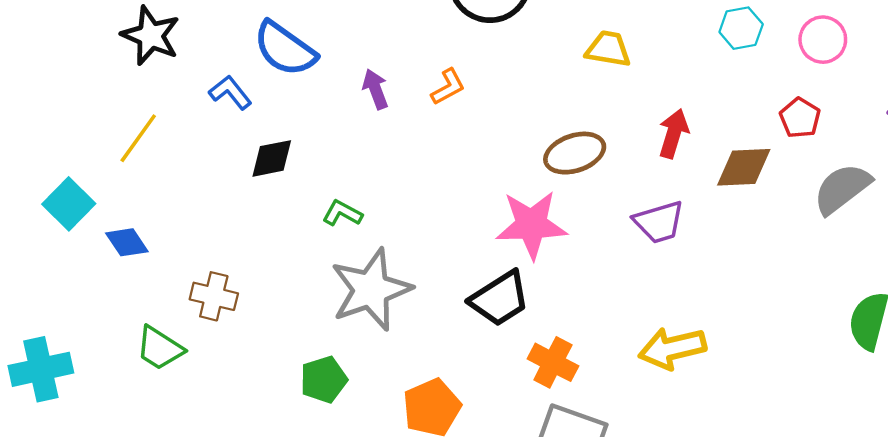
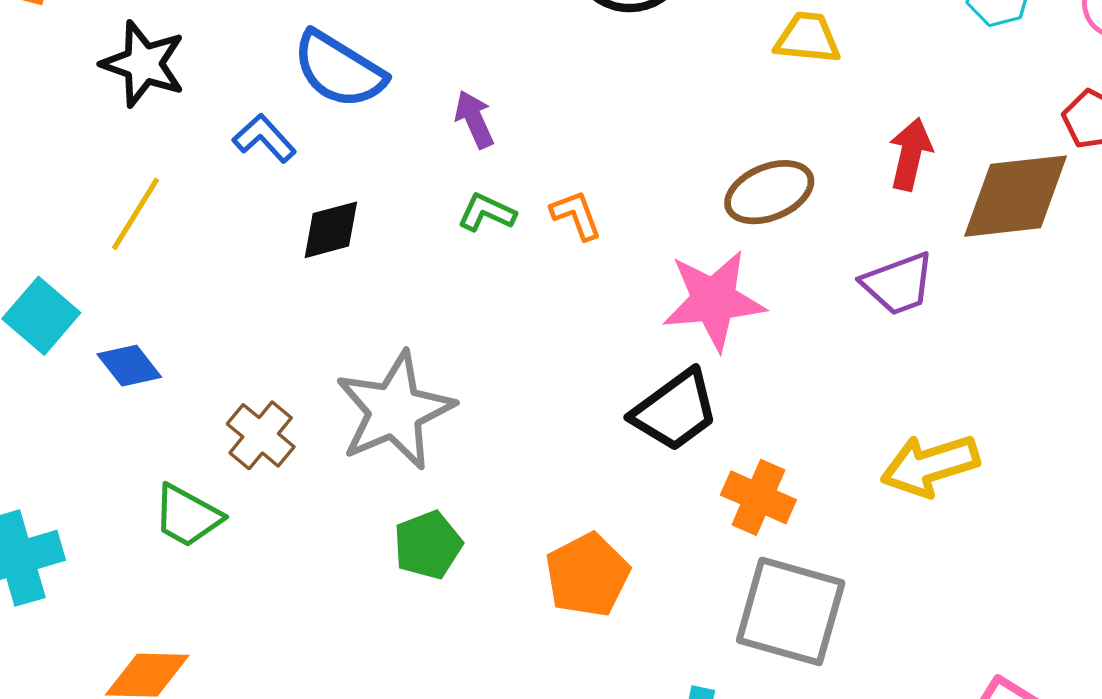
orange L-shape: (448, 87) -> (576, 215), moved, turned -78
brown diamond: (744, 167) -> (1016, 196), size x1.4
green L-shape: (342, 213) -> (487, 212), moved
gray star: (371, 290) -> (395, 411), moved
brown cross: (214, 296) -> (261, 435), turned 30

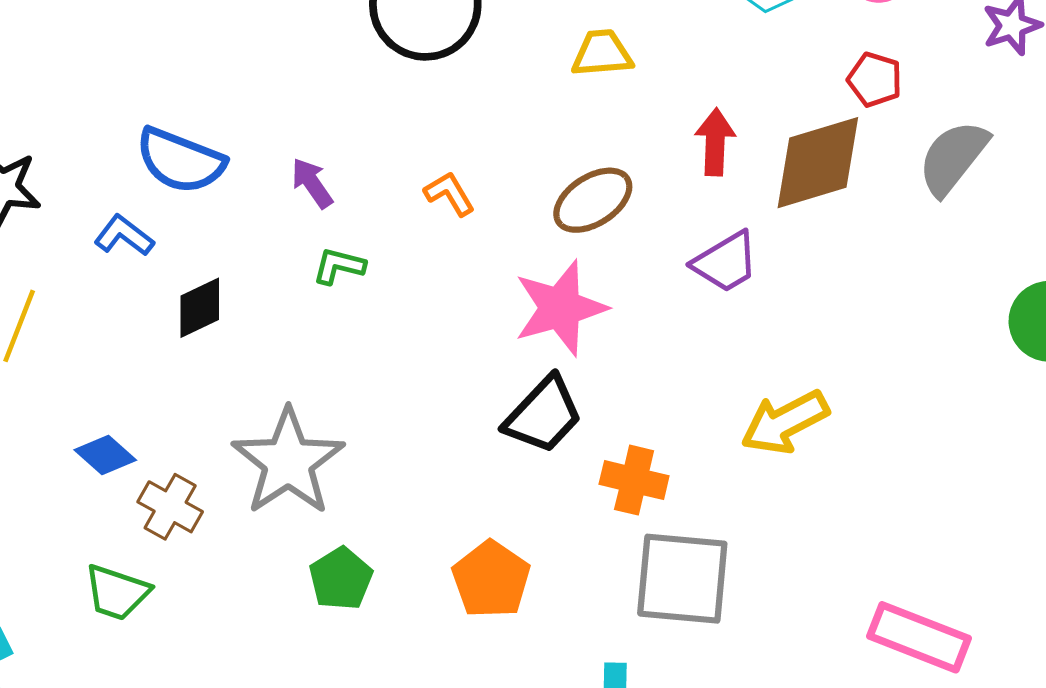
orange L-shape: (576, 215) -> (450, 194), moved
blue diamond: (129, 366) -> (105, 455), moved

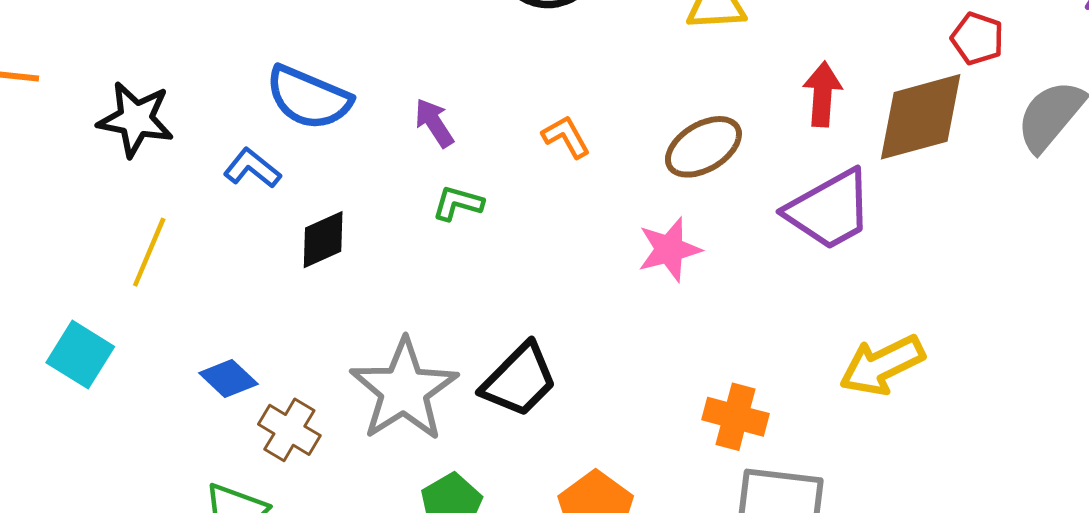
purple trapezoid: (726, 262) -> (829, 210), size x1.4
pink star: (560, 308) -> (669, 249), size x0.7
black trapezoid: (543, 415) -> (519, 380), moved

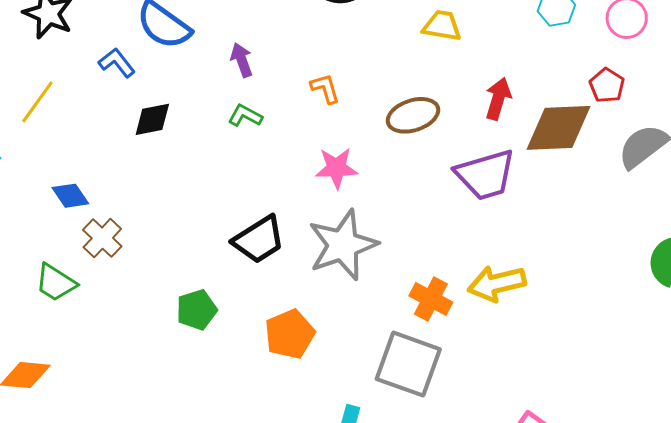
pink star: (669, 249) -> (336, 168), moved
gray star: (404, 390) -> (343, 245), moved
orange cross: (736, 417) -> (431, 299), moved

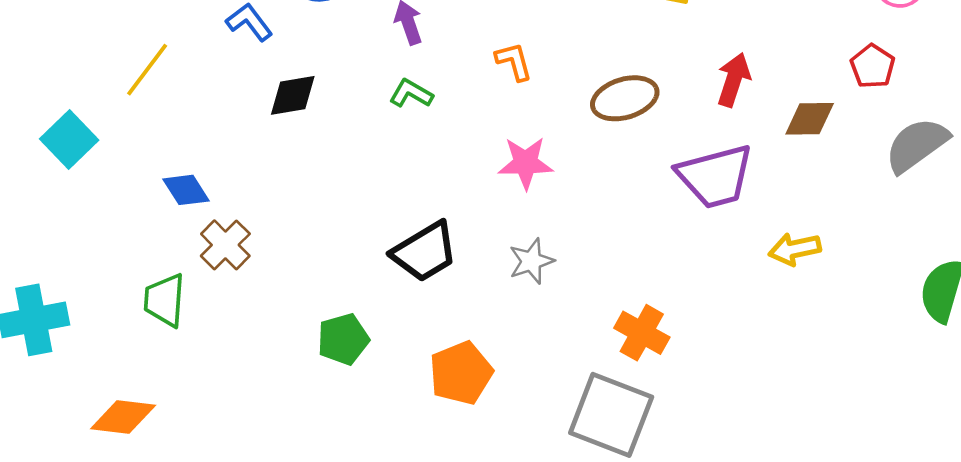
brown diamond: (558, 128) -> (810, 119), size x0.6
gray star: (343, 245) -> (531, 261), size x0.5
green trapezoid: (56, 283) -> (165, 300), turned 60
yellow arrow: (497, 283) -> (795, 249), moved, size x0.7

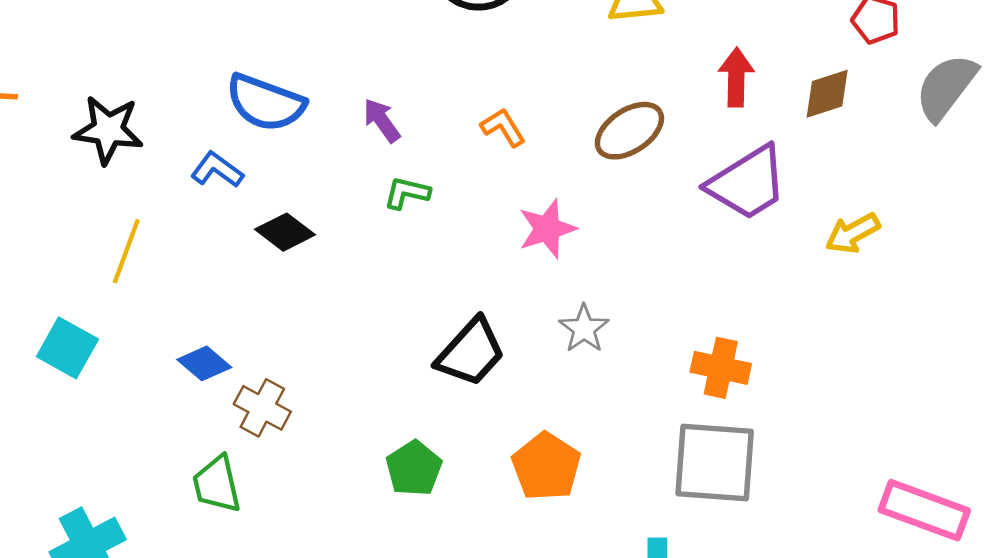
black diamond: (293, 95) -> (285, 232), turned 64

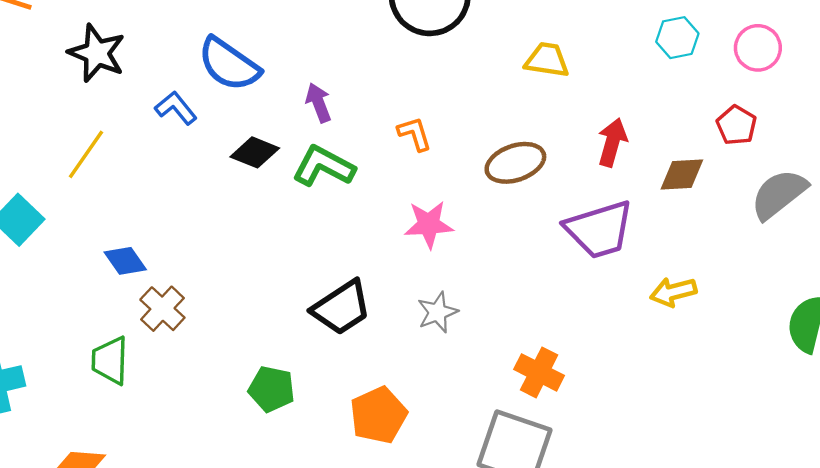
green L-shape: (407, 193) -> (324, 166), size x1.6
black diamond: (285, 232) -> (255, 152), moved, turned -30
green pentagon: (414, 468) -> (272, 389), turned 30

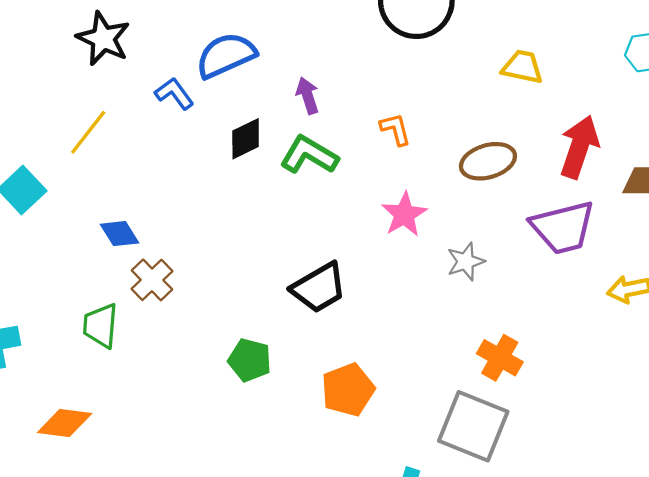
blue semicircle: (229, 64) -> (226, 55), turned 118
red arrow: (612, 142) -> (579, 147), size x1.4
black diamond: (255, 152) -> (246, 139), turned -51
pink star: (429, 224) -> (404, 214), turned -30
gray star: (437, 312) -> (466, 262), moved

